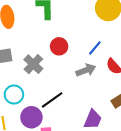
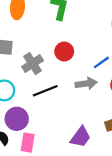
black line: (52, 100) -> (45, 91), moved

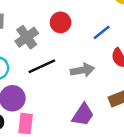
gray arrow: (86, 84) -> (82, 70), moved

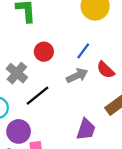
gray arrow: (82, 70) -> (77, 76), moved

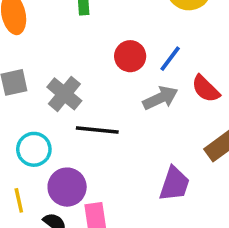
red circle: (44, 52) -> (130, 56), moved
black line: (38, 96) -> (97, 130), turned 45

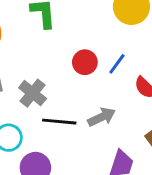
gray arrow: (160, 98) -> (102, 117), moved

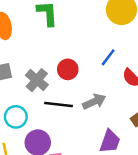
red circle: (85, 62) -> (68, 69), moved

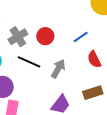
gray arrow: (94, 102) -> (58, 69), turned -54

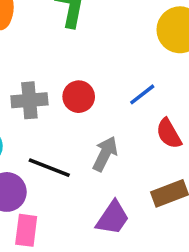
gray cross: (18, 37) -> (29, 100), turned 30
black line: (29, 62) -> (49, 168), moved

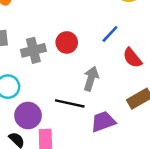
black line: (49, 168) -> (70, 103), moved
purple trapezoid: (113, 218) -> (103, 122), turned -135

